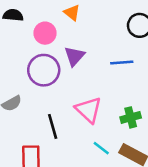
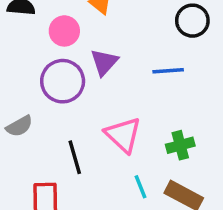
cyan line: (101, 148) -> (140, 187), turned 30

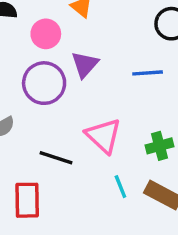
black line: (75, 157) -> (56, 158), turned -56

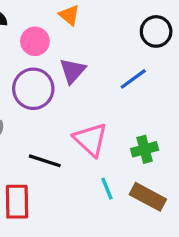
blue line: (148, 73) -> (133, 79), turned -32

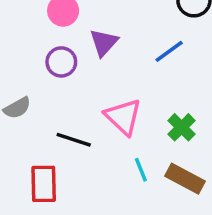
purple circle: (33, 89) -> (61, 62), size x0.7
green cross: (145, 149) -> (182, 127), turned -30

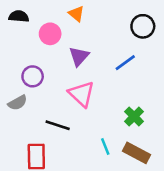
purple circle: (61, 62) -> (33, 76), moved
pink triangle: (123, 117) -> (81, 94), moved

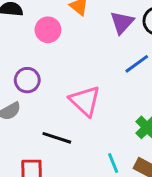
purple triangle: (79, 56) -> (122, 22), moved

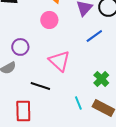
pink circle: (48, 30) -> (49, 20), moved

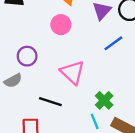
green cross: (101, 79) -> (104, 100), moved

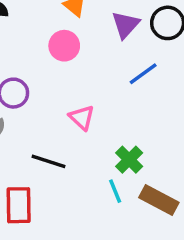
pink triangle: (73, 72) -> (82, 118), size x0.7

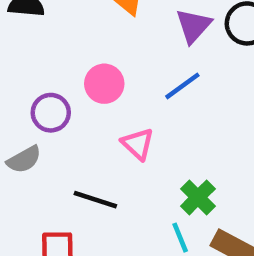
pink circle: (64, 46) -> (104, 84), moved
blue line: (143, 74) -> (182, 86), moved

